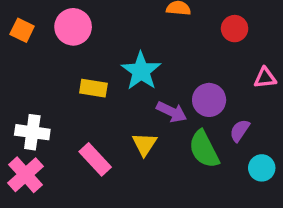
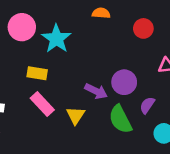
cyan star: (141, 71) -> (56, 39), moved
pink rectangle: (95, 159) -> (42, 104), moved

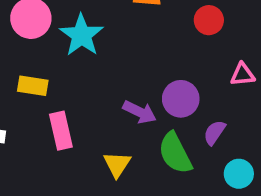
yellow rectangle: (37, 73) -> (33, 86), moved
pink rectangle: (42, 104) -> (61, 131), turned 30
yellow triangle: (76, 115) -> (117, 164), moved

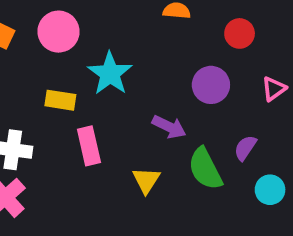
cyan star: (81, 35) -> (110, 73), moved
pink triangle: (243, 74) -> (274, 89), turned -30
purple circle: (181, 99) -> (211, 85), moved

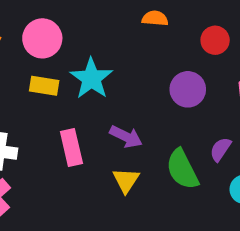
yellow rectangle: (60, 100) -> (44, 86), moved
purple arrow: (169, 127) -> (126, 137), moved

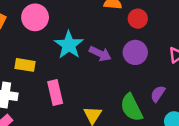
red circle: (215, 40) -> (138, 19), moved
yellow rectangle: (44, 86) -> (25, 65), moved
purple arrow: (126, 137) -> (100, 54), moved

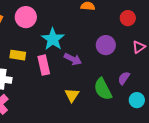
red circle: (138, 19) -> (128, 18), moved
purple arrow: (100, 54) -> (73, 59), moved
pink rectangle: (55, 93) -> (44, 65), moved

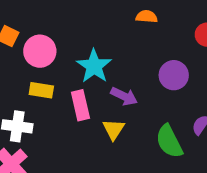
pink circle: (26, 17) -> (40, 51), moved
yellow triangle: (72, 95) -> (114, 129), moved

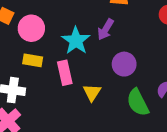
purple circle: (174, 75) -> (124, 64), moved
purple arrow: (124, 96) -> (106, 29), moved, turned 95

